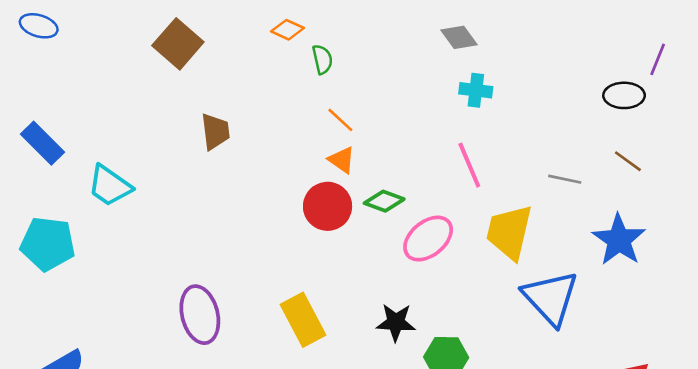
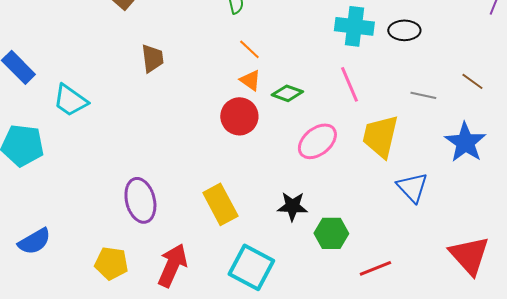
cyan cross: (476, 90) -> (354, 26), size x1.5
black ellipse: (624, 95) -> (404, 30), moved
green diamond: (384, 201) -> (287, 93), moved
blue triangle: (551, 298) -> (412, 187), size x0.7

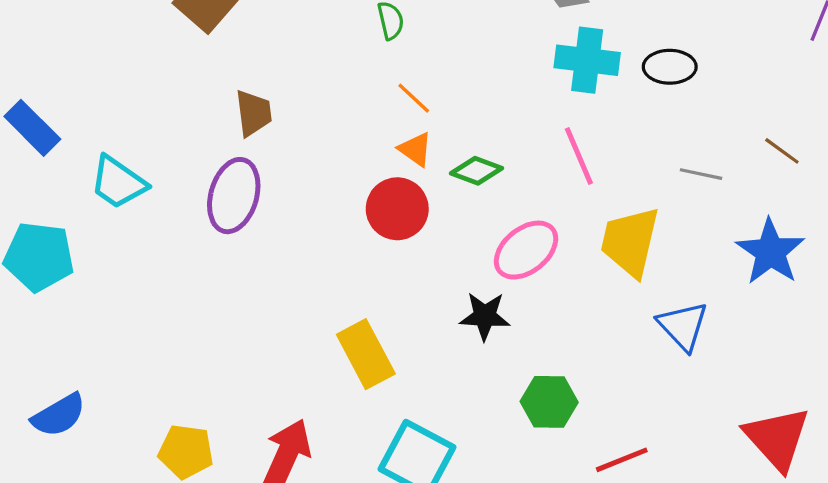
purple ellipse: (140, 200) -> (234, 196), moved, turned 30
black star: (292, 206) -> (485, 316), moved

